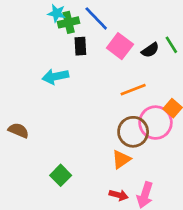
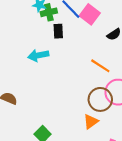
pink square: (120, 46) -> (90, 14), moved
orange line: (133, 90) -> (100, 66), turned 54

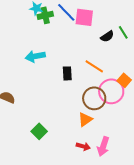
pink square: (90, 14) -> (84, 17), turned -30
black rectangle: (58, 31) -> (67, 73), moved

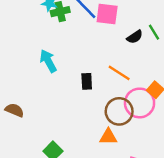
cyan arrow: (35, 56) -> (48, 61), turned 72
orange triangle: (85, 119) -> (108, 137), turned 35

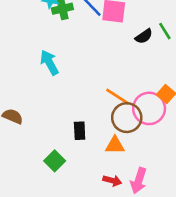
orange line: (119, 73) -> (118, 97), moved
black rectangle: (87, 81) -> (80, 131), moved

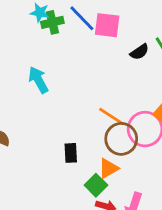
orange triangle: (115, 145) -> (109, 168), turned -30
green square: (55, 161) -> (96, 185), moved

